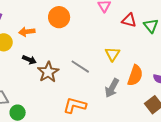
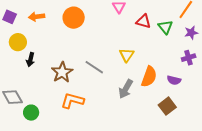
orange arrow: (27, 32) -> (37, 17), moved
black arrow: (29, 60) -> (30, 59), moved, turned 80
orange L-shape: (75, 105) -> (72, 101), moved

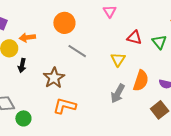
orange arrow: (37, 17) -> (27, 37), moved
red triangle: (143, 21) -> (134, 38), moved
green triangle: (165, 27) -> (159, 42), moved
gray line: (94, 67) -> (77, 51), moved

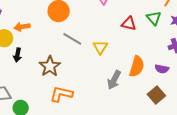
green triangle: (159, 42) -> (154, 18), moved
yellow triangle: (118, 59) -> (100, 47), moved

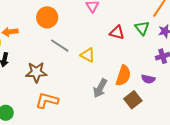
yellow triangle: (100, 47) -> (88, 55), turned -35
brown star: (50, 66) -> (36, 72), turned 30
brown square: (156, 95) -> (133, 100), moved

